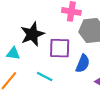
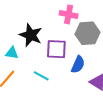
black star: (32, 34) -> (31, 35), turned -30

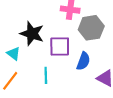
cyan triangle: (12, 53) -> (14, 53), turned 32
cyan line: (41, 76) -> (46, 75), turned 63

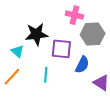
black star: (32, 34) -> (36, 34), turned -30

